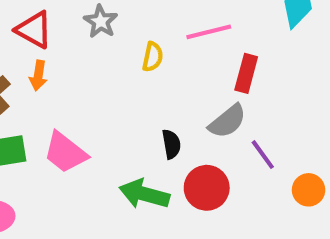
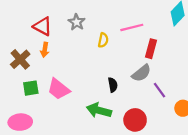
red circle: (207, 188) -> (135, 120), moved

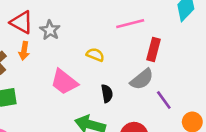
gray star: (77, 22) -> (50, 30), moved
yellow semicircle: (103, 40) -> (95, 55), moved, turned -80
pink trapezoid: (58, 89) -> (64, 82), moved

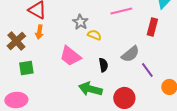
gray star: (50, 30) -> (80, 22), moved
red rectangle: (153, 49) -> (152, 27), moved

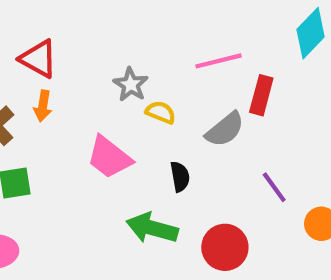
red rectangle: (152, 27) -> (261, 95), moved
gray semicircle: (130, 54) -> (225, 129), moved

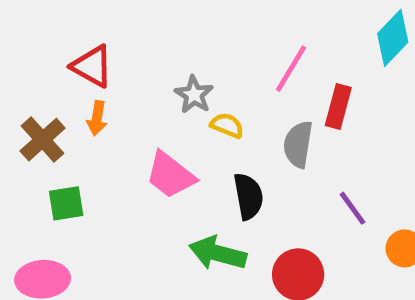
pink line: (218, 61) -> (291, 69), turned -45
gray semicircle: (225, 129) -> (298, 144), turned 138
black semicircle: (180, 177) -> (248, 196), size x1.4

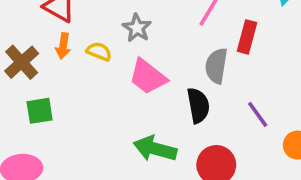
yellow semicircle: (227, 125) -> (99, 51), moved
pink trapezoid: (170, 175) -> (148, 77), moved
black semicircle: (248, 196) -> (198, 105), moved

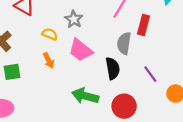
orange arrow: (63, 46) -> (49, 60), moved, turned -35

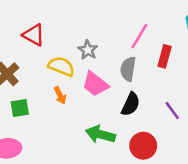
yellow semicircle: (50, 34) -> (61, 66), size x1.5
gray semicircle: (124, 43) -> (128, 69), moved
black semicircle: (113, 68) -> (131, 104), turned 35

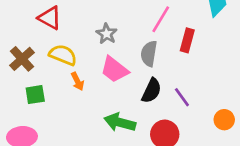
yellow semicircle: (61, 66) -> (63, 55), moved
purple line: (172, 110) -> (182, 97), moved

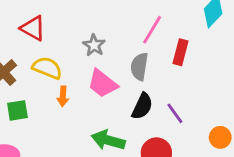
orange arrow: (78, 81) -> (63, 96), turned 30

